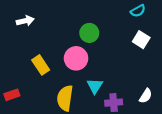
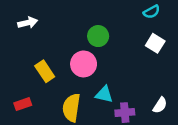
cyan triangle: (95, 86) -> (104, 94), turned -49
red rectangle: (12, 95) -> (23, 104), moved

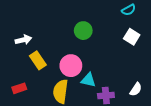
white arrow: (28, 23) -> (23, 40), moved
pink circle: (84, 64) -> (71, 66), moved

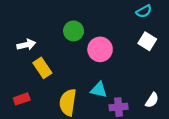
green circle: (83, 31) -> (74, 31), moved
pink circle: (71, 66) -> (100, 49), moved

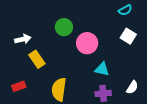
cyan triangle: (99, 90) -> (102, 69), moved

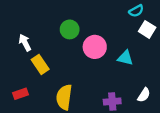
white square: (128, 36) -> (147, 29), moved
white arrow: (23, 39) -> (25, 43), turned -105
cyan triangle: (102, 69) -> (125, 58), moved

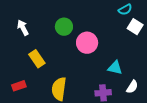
white arrow: (25, 43) -> (23, 28), moved
cyan triangle: (125, 58) -> (115, 68), moved

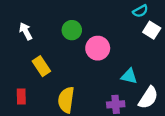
red rectangle: (19, 86) -> (21, 96), turned -72
white semicircle: (132, 87) -> (148, 98), size x1.5

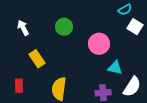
pink circle: (98, 48) -> (99, 44), moved

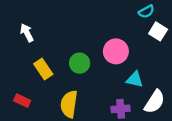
green circle: (64, 27) -> (80, 63), moved
red rectangle: (19, 86) -> (22, 101), turned -64

